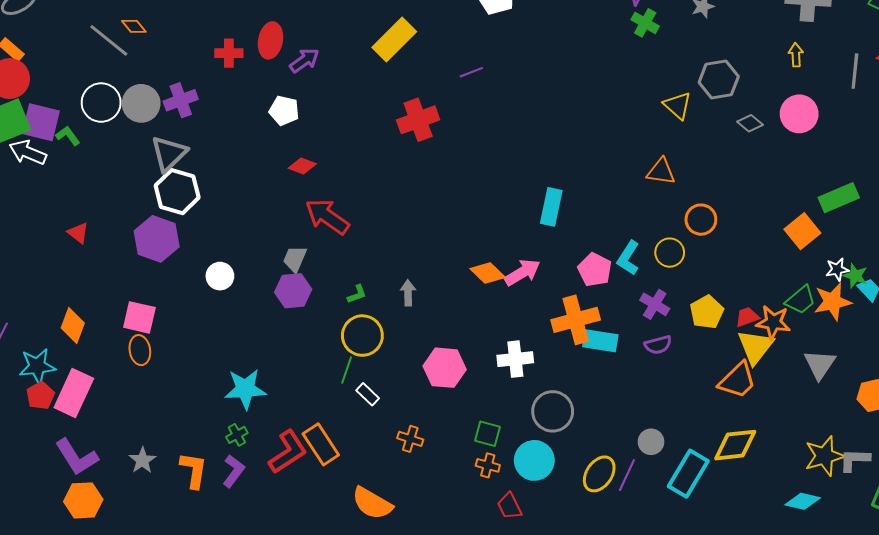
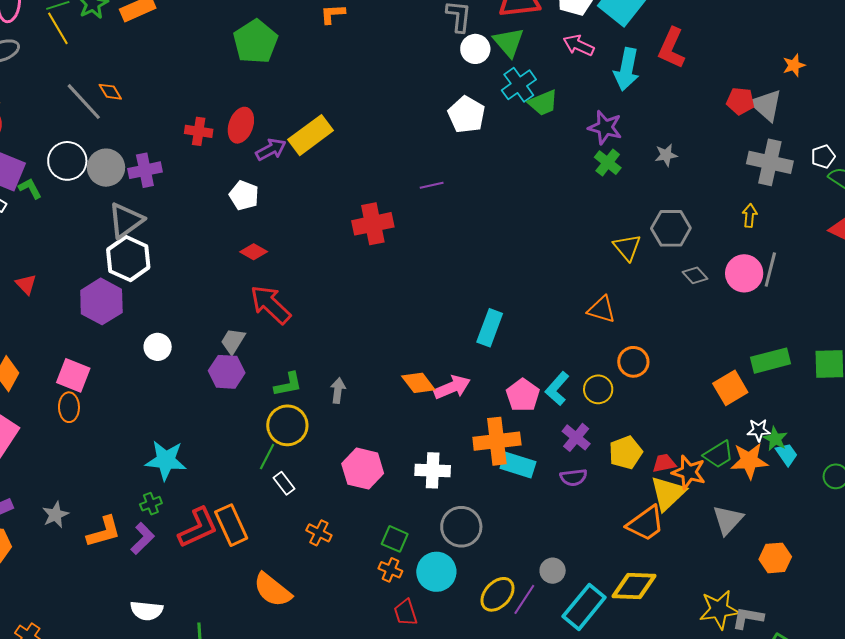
yellow rectangle: (394, 39) -> (311, 135), moved
gray line: (855, 71) -> (770, 269), moved
green L-shape: (357, 294) -> (288, 384), size x1.4
orange L-shape: (194, 470) -> (104, 532), turned 57

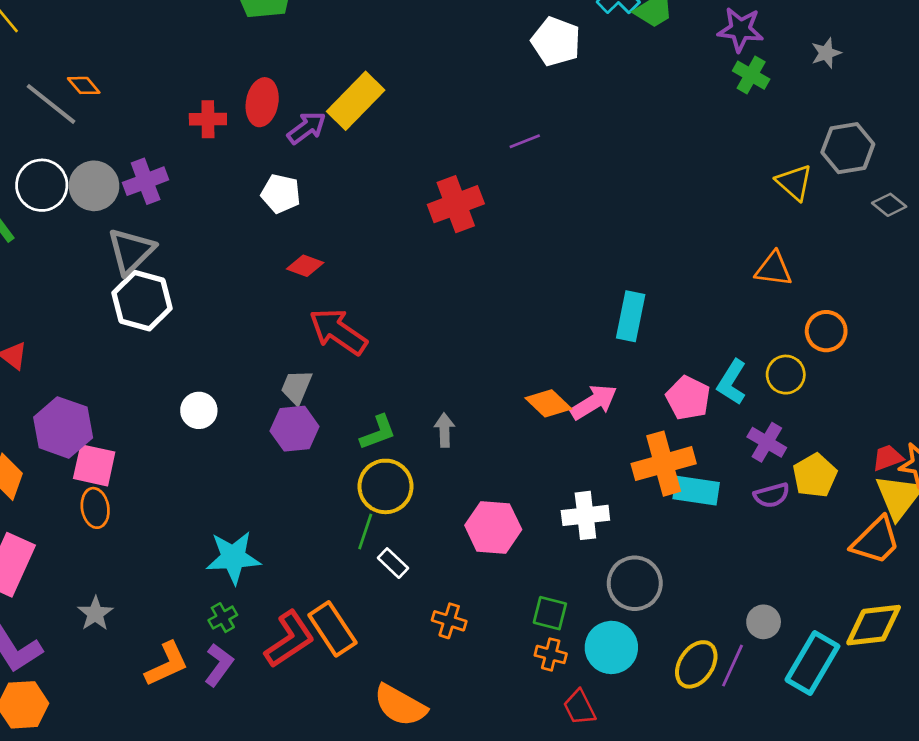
purple hexagon: (101, 301) -> (63, 427), moved
yellow pentagon: (626, 453) -> (815, 476), moved
gray star: (55, 515) -> (95, 614), moved

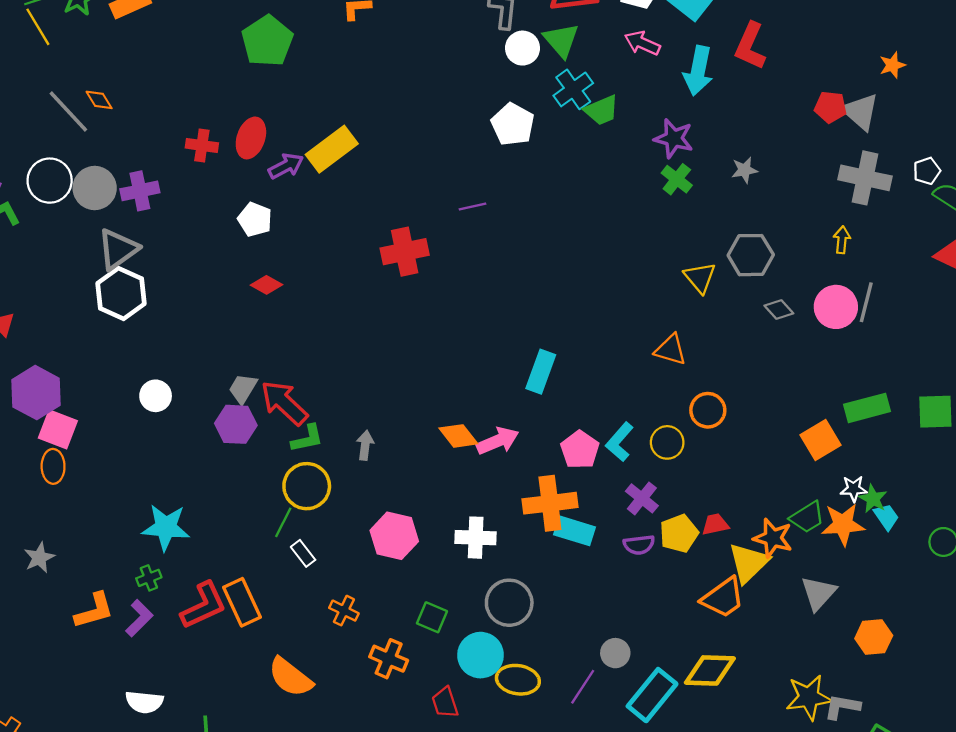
red arrow: (338, 331) -> (284, 403), moved
red trapezoid: (888, 458) -> (715, 524), moved
orange cross: (551, 654) -> (389, 659), moved, size x1.4
yellow ellipse: (696, 664) -> (518, 680), moved, turned 57

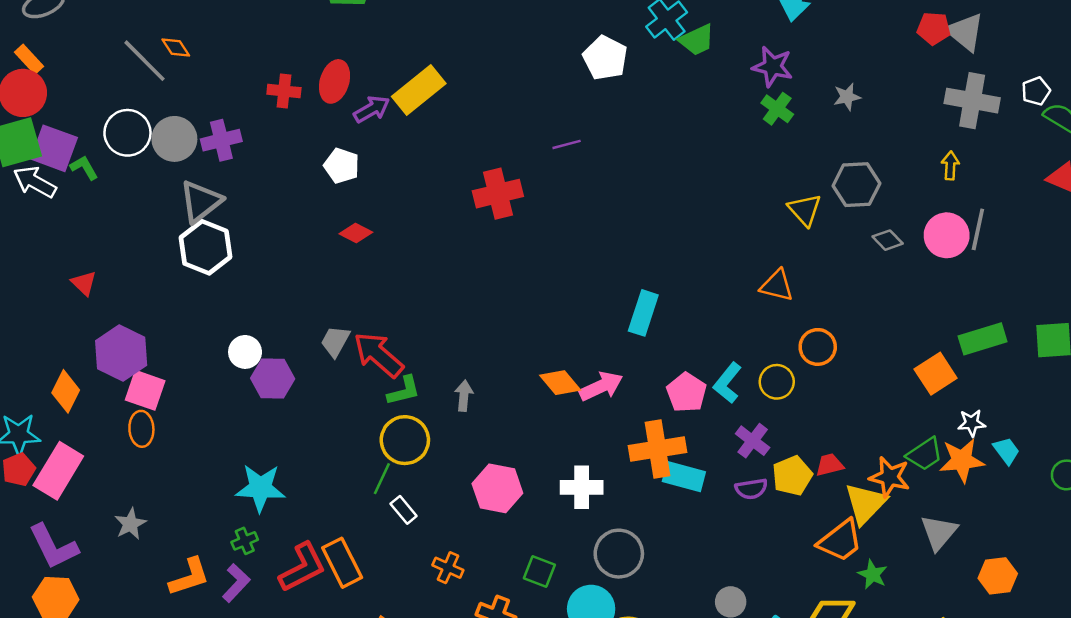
purple hexagon: (236, 424) -> (273, 379), moved
green star: (873, 499) -> (873, 574), moved

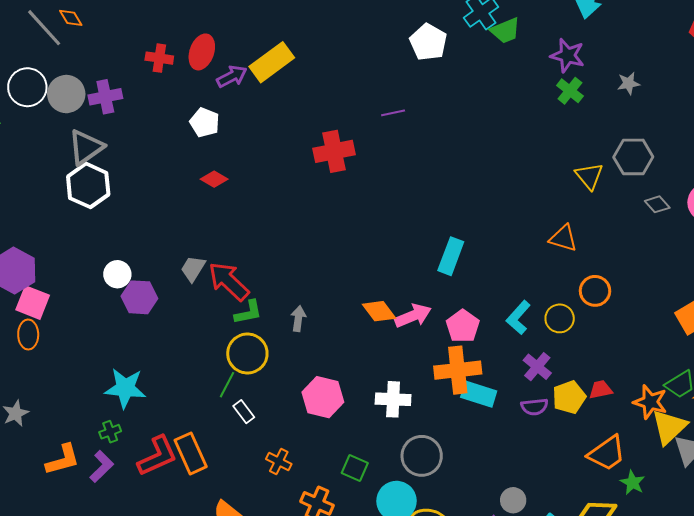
pink pentagon: (686, 392) -> (463, 326), moved
yellow triangle: (866, 503) -> (669, 427), moved

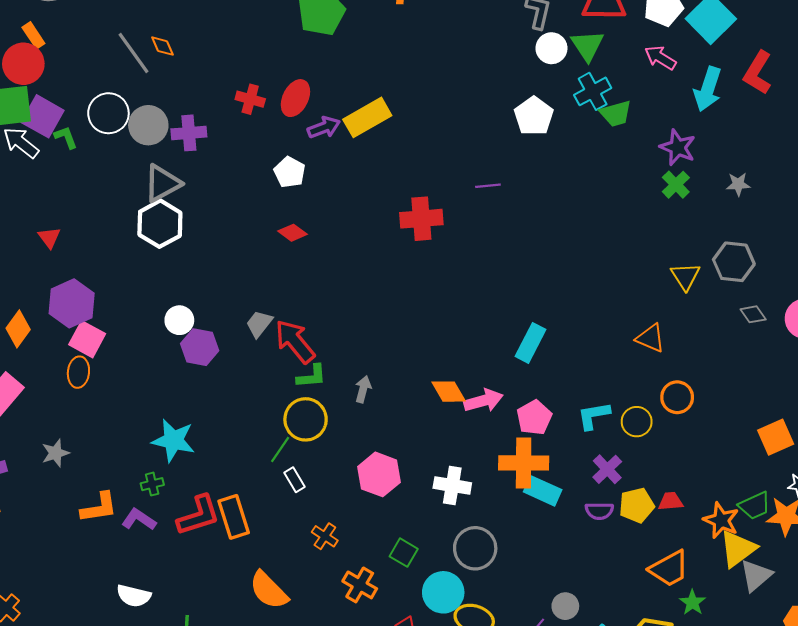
cyan L-shape: (518, 318) -> (594, 416), turned 32
purple L-shape: (102, 466) -> (139, 519), turned -108

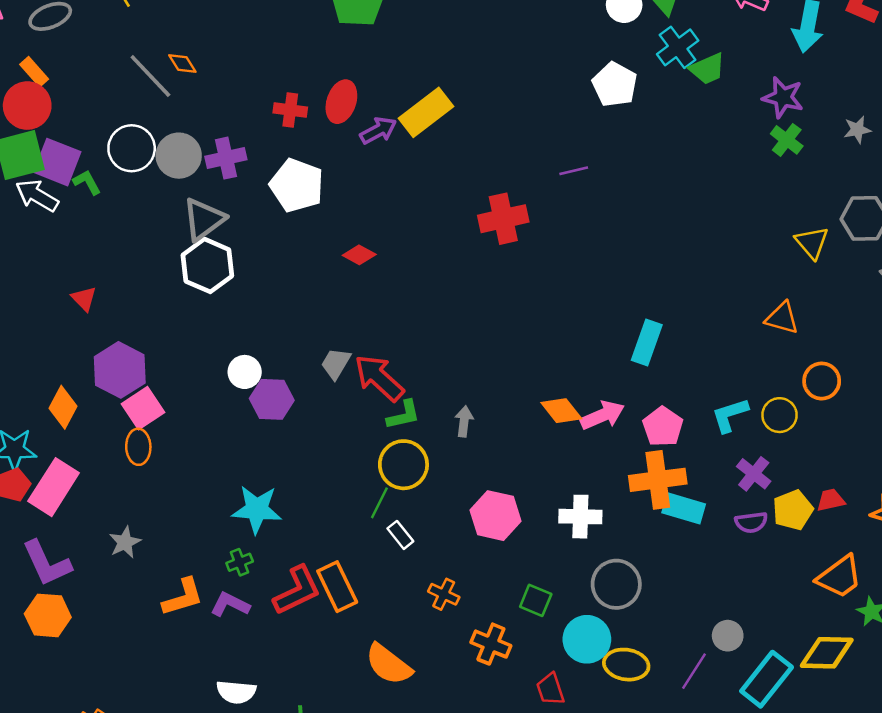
white pentagon: (290, 172) -> (297, 185), moved, size x1.5
pink square: (87, 339) -> (143, 408), turned 36

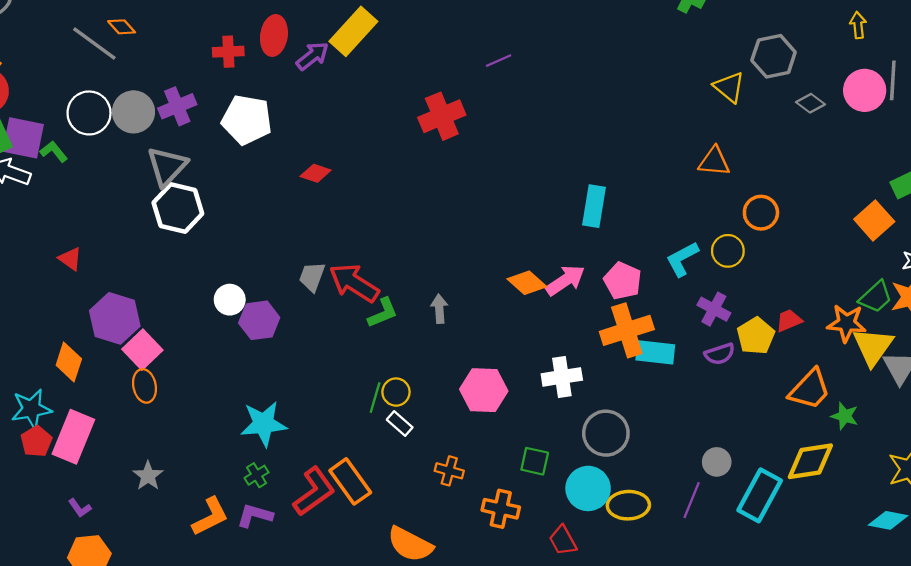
yellow circle: (403, 465) -> (396, 392), moved, size x0.6
purple L-shape: (47, 563) -> (80, 508), size x0.5

